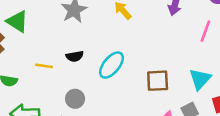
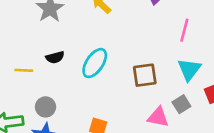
pink line: (205, 31) -> (184, 30), moved
gray circle: (75, 99) -> (46, 107), moved

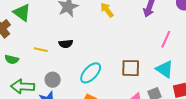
cyan ellipse: (95, 63) -> (91, 73), moved
cyan triangle: (189, 69) -> (165, 69), turned -42

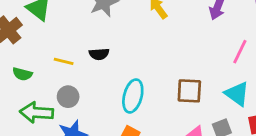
cyan ellipse: (91, 73) -> (133, 96), turned -30
gray circle: (53, 80) -> (68, 97), moved

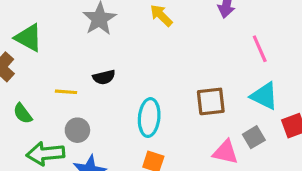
pink line: (240, 52) -> (260, 49), turned -40
green semicircle: (22, 74) -> (23, 113), turned 48

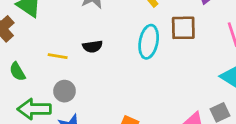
brown square: (211, 101) -> (183, 28), moved
cyan ellipse: (149, 118) -> (149, 42), moved

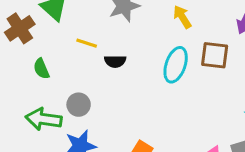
yellow line: (58, 56) -> (87, 43), moved
green semicircle: (17, 72) -> (41, 69), moved

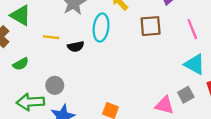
cyan ellipse: (176, 65) -> (101, 27), moved
green semicircle: (41, 69) -> (21, 64), turned -84

